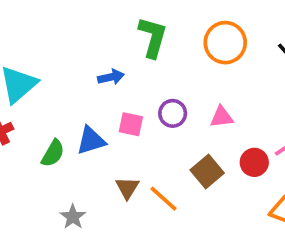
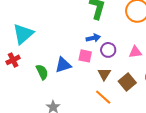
blue arrow: (111, 77) -> (93, 38), moved
green semicircle: (53, 153) -> (42, 72), turned -56
brown triangle: (127, 188) -> (104, 74), moved

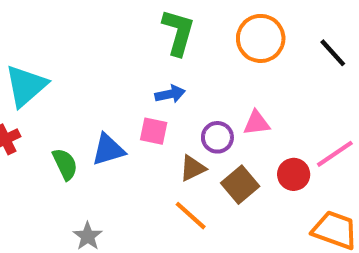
purple circle: (108, 50) -> (217, 137), moved
brown triangle: (104, 74) -> (193, 168), turned 32

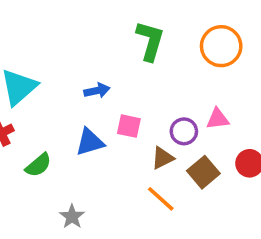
blue arrow: (170, 94) -> (97, 91), moved
green semicircle: (65, 164) -> (38, 165), moved, turned 76

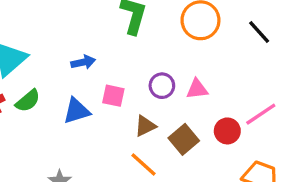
purple circle: (184, 131) -> (162, 86), moved
green semicircle: (38, 165) -> (28, 101), moved

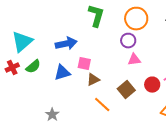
blue arrow: (83, 62) -> (66, 44), size x1.5
purple circle: (162, 86) -> (128, 41), moved
brown triangle: (145, 126) -> (93, 80), moved

